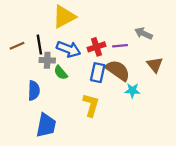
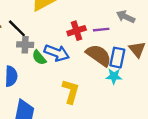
black line: (39, 45) -> (17, 28), turned -36
blue arrow: (69, 49) -> (57, 53), moved
blue rectangle: (98, 73) -> (117, 58), moved

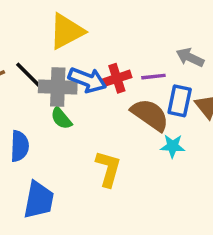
gray cross: (25, 45) -> (58, 87), moved, size x1.5
blue arrow: (57, 53) -> (87, 80), moved
blue rectangle: (117, 58) -> (180, 101), moved

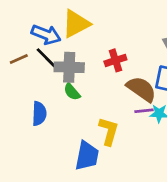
purple line: (153, 77) -> (144, 111), moved
blue arrow: (87, 80) -> (46, 35), moved
blue trapezoid: (39, 200) -> (87, 156), moved

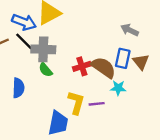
red cross: (115, 60) -> (82, 66), moved
purple line: (144, 111) -> (97, 104), moved

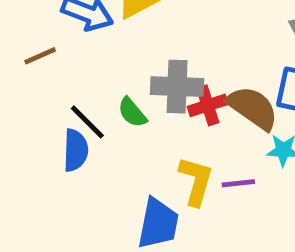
black line: (24, 41) -> (87, 122), moved
gray cross: (43, 49) -> (177, 87), moved

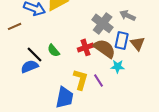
gray cross: (177, 87) -> (103, 23), moved, turned 35
blue semicircle: (76, 150) -> (30, 66), turned -114
purple line: (238, 183) -> (99, 80), turned 64

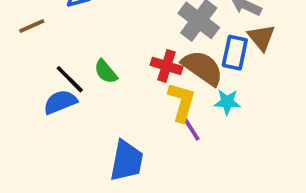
brown triangle: (138, 43) -> (261, 37), moved
red cross: (86, 47) -> (166, 66), turned 35
yellow L-shape: (81, 79) -> (182, 102), moved

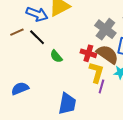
black line: (70, 79) -> (37, 37), moved
blue semicircle: (60, 102) -> (20, 88), moved
purple line: (191, 129) -> (101, 86), turned 48

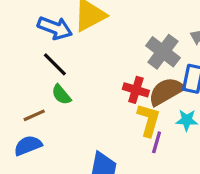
brown line: (17, 32) -> (34, 115), moved
brown semicircle: (107, 54) -> (166, 91), turned -65
green semicircle: (56, 56) -> (61, 95), moved

